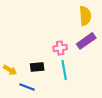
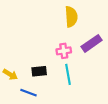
yellow semicircle: (85, 16) -> (71, 17), moved

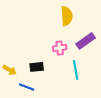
cyan line: (68, 74) -> (76, 70), moved

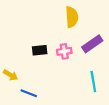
black rectangle: (37, 67) -> (40, 50), moved
cyan line: (76, 70) -> (93, 81), moved

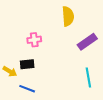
black rectangle: (40, 50) -> (27, 64), moved
pink cross: (64, 51) -> (34, 40), moved

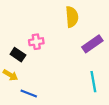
black rectangle: (27, 64) -> (18, 55), moved, turned 40

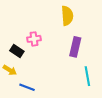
purple rectangle: (92, 44) -> (75, 47), moved, turned -42

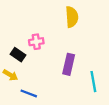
purple rectangle: (75, 47) -> (69, 64), moved

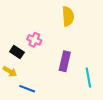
pink cross: (36, 42) -> (34, 40), turned 32

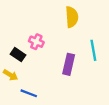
cyan line: (88, 77) -> (93, 50), moved

